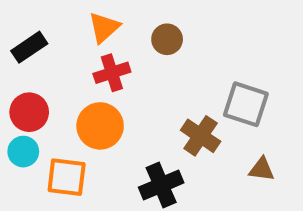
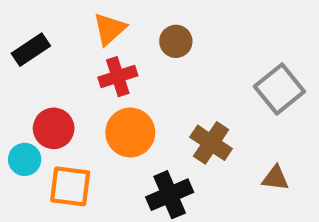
gray square: (246, 104) -> (279, 89), moved, turned 33
red circle: (29, 112) -> (54, 128), moved
orange circle: (100, 126) -> (130, 133), moved

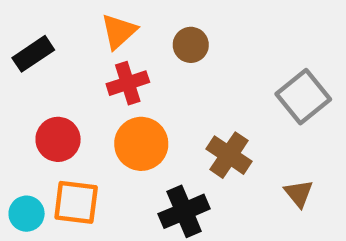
cyan circle: (25, 159) -> (27, 214), moved
brown triangle: (275, 178) -> (299, 193), turned 44

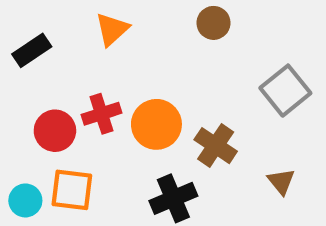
brown circle: (191, 45) -> (214, 23), moved
red cross: (128, 83) -> (101, 114), moved
orange circle: (141, 144) -> (156, 124), moved

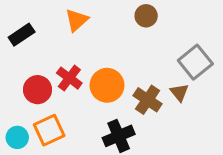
red cross: (101, 114) -> (69, 78), turned -35
brown triangle: (281, 181) -> (179, 93), moved
orange square: (72, 190) -> (49, 130), turned -32

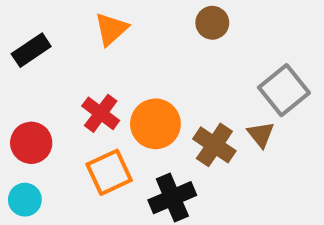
red circle: (38, 90) -> (31, 143), moved
orange square: (49, 130) -> (109, 172), moved

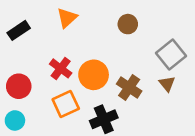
brown circle: (212, 23) -> (128, 24), moved
brown triangle: (261, 134) -> (167, 84), moved

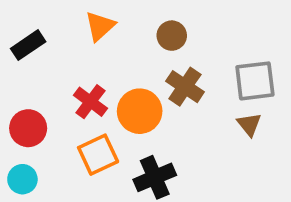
brown circle: (128, 24) -> (172, 36), moved
gray square: (171, 55) -> (255, 81), turned 32
brown cross: (129, 88) -> (185, 87), moved

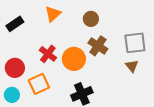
orange square: (98, 155) -> (39, 84), moved

